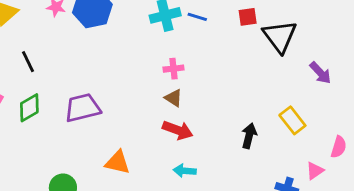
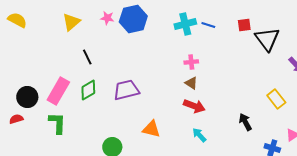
black arrow: (249, 136) -> (245, 122), moved, turned -42
cyan arrow: (185, 171) -> (199, 135), turned 42

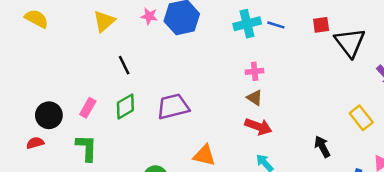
pink rectangle: (58, 91) -> (88, 108), size x0.6

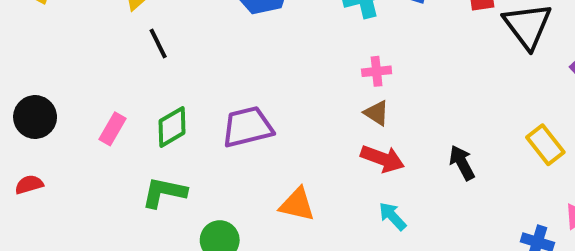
black line: (124, 65) -> (158, 44), moved
black circle: (49, 115) -> (35, 117), moved
black arrow: (322, 147) -> (462, 163), moved
green L-shape: (87, 148) -> (164, 192), moved, turned -80

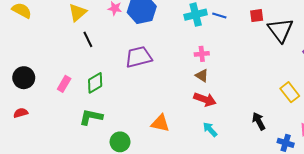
purple trapezoid: (247, 127) -> (139, 57), moved
black arrow: (462, 163) -> (259, 121), moved

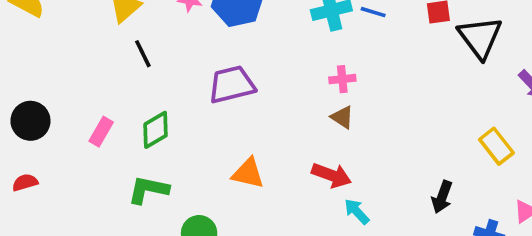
red arrow: (205, 99) -> (331, 175), moved
black arrow: (259, 121) -> (442, 197), turned -132
orange triangle: (160, 123) -> (248, 173), moved

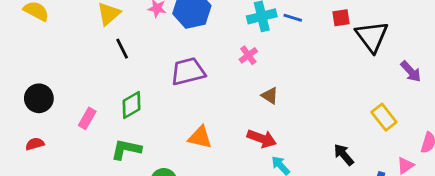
pink cross: (342, 79) -> (248, 55), moved, turned -30
pink rectangle: (101, 132) -> (87, 118), moved
black arrow: (442, 197) -> (344, 155), turned 120

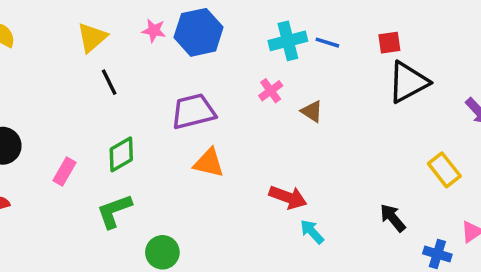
black triangle: (372, 37) -> (408, 82), moved, turned 39
brown triangle: (270, 96) -> (312, 111), moved
orange triangle: (200, 137) -> (209, 163), moved
green L-shape: (126, 149) -> (114, 211), turned -32

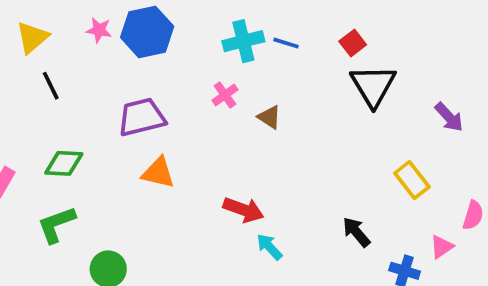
red square: (389, 43) -> (353, 43), turned -30
black triangle: (408, 82) -> (373, 86), turned -33
green diamond: (121, 154) -> (64, 163), turned 33

